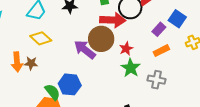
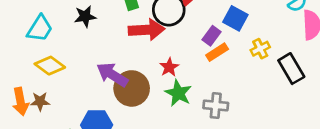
brown circle: (101, 39) -> (132, 88), moved
orange rectangle: (161, 51) -> (217, 52), moved

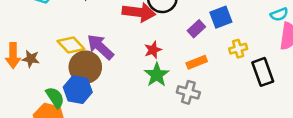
blue square: (235, 18) -> (221, 17), turned 30
orange rectangle: (217, 52) -> (197, 62), moved
yellow diamond: (50, 66) -> (71, 45), moved
brown circle: (132, 88) -> (85, 67), moved

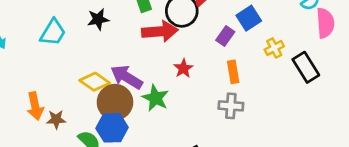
brown star: (31, 59) -> (56, 119), moved
orange rectangle: (197, 62) -> (233, 72), turned -66
green star: (157, 75) -> (155, 98), moved

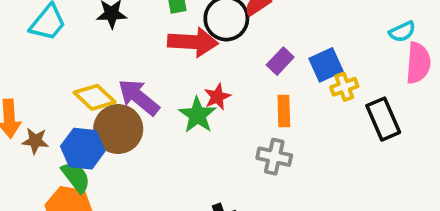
blue square: (249, 18) -> (326, 65), moved
green star: (155, 98) -> (197, 115), moved
blue hexagon: (112, 128) -> (83, 149), moved

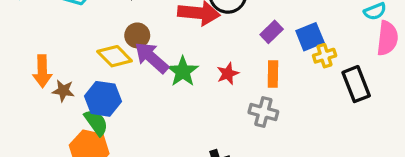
red star: (217, 97) -> (228, 74), moved
green star: (197, 115) -> (183, 71), moved
brown circle: (118, 129) -> (137, 35), moved, size x0.6

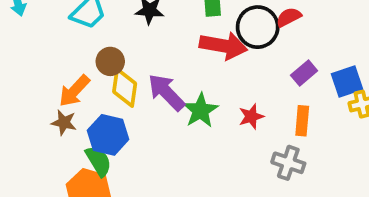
brown circle: (137, 35) -> (110, 61), moved
yellow diamond: (115, 56) -> (125, 88), turned 48
orange arrow: (42, 71) -> (74, 91), moved, turned 40

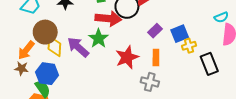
brown circle: (110, 61) -> (45, 32), size x1.5
green star: (200, 110) -> (98, 38), moved
red star: (251, 116) -> (127, 57), size x1.6

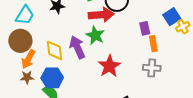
purple rectangle: (155, 31) -> (145, 28), moved, turned -48
brown circle: (45, 32) -> (20, 41), moved
purple arrow: (78, 47) -> (77, 47), turned 35
red star: (127, 57) -> (109, 66), moved

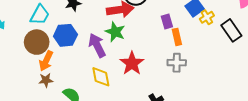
yellow diamond: (55, 50) -> (101, 77), moved
blue hexagon: (52, 78) -> (65, 35), moved

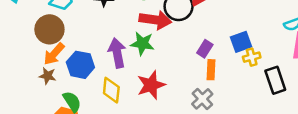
purple rectangle: (167, 21) -> (205, 49), turned 32
green star: (115, 32) -> (142, 43), turned -30
blue hexagon: (65, 35) -> (80, 65), moved
gray cross: (177, 63) -> (202, 99), turned 30

